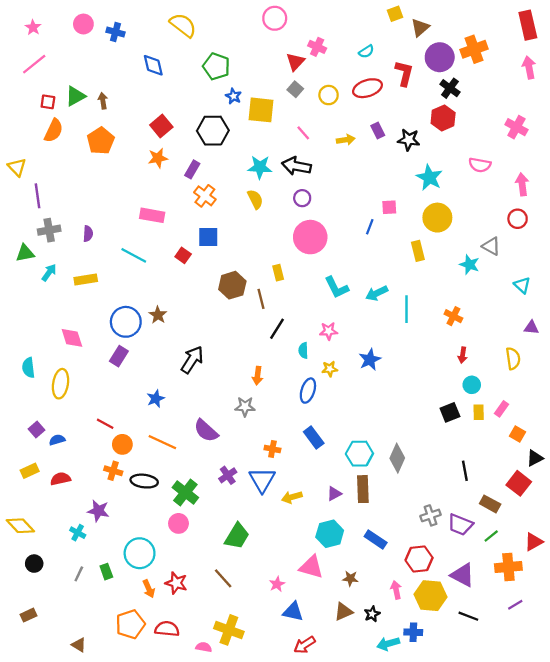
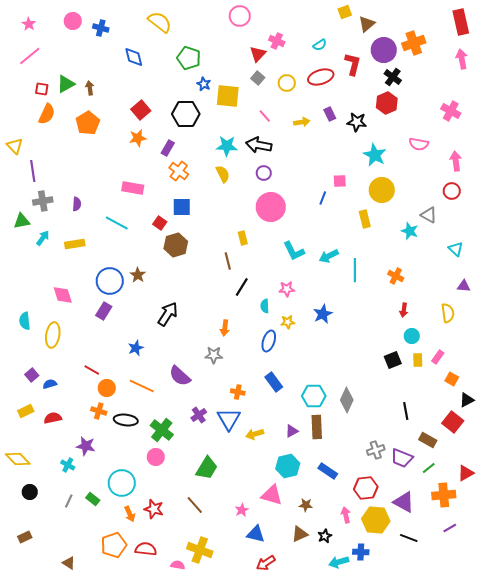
brown hexagon: (232, 285) -> (176, 245), moved
green rectangle: (106, 572) -> (93, 499), turned -32

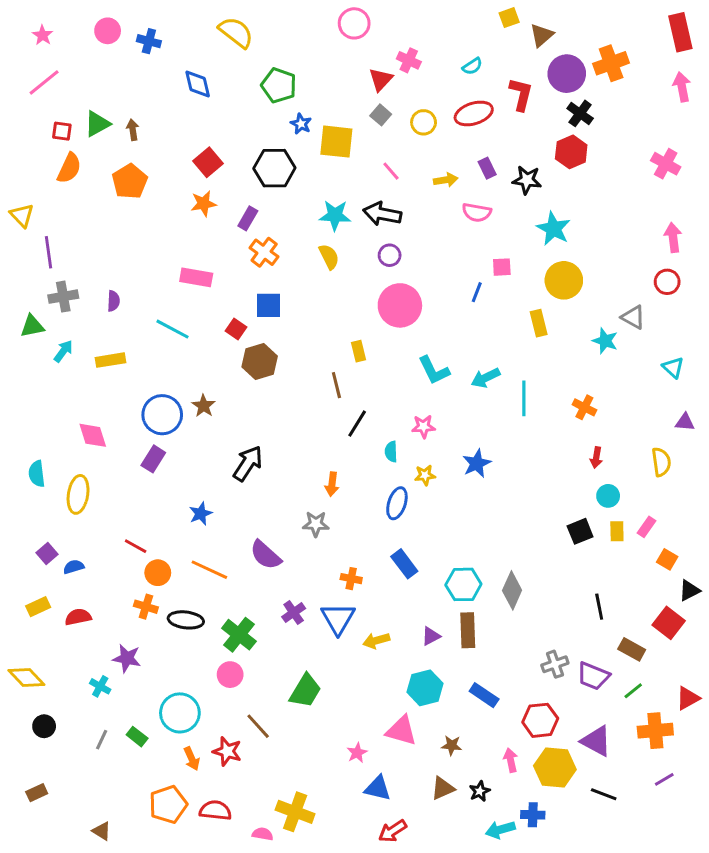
pink semicircle: (419, 144) -> (477, 212), moved
brown line: (195, 505) -> (258, 726), moved

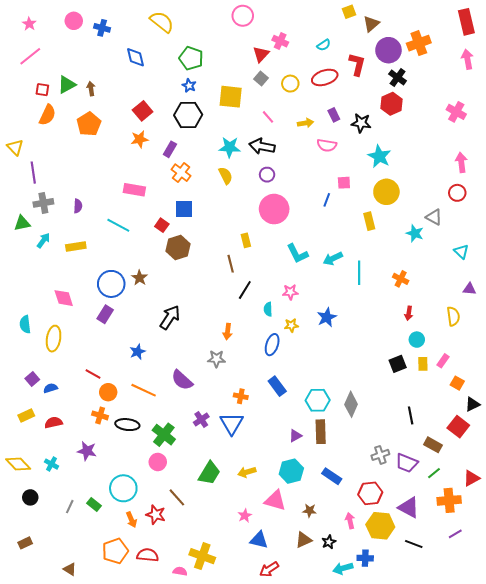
blue star: (301, 124) -> (189, 86), moved
yellow arrow: (376, 641) -> (247, 472), moved
cyan cross: (100, 686) -> (51, 464), moved

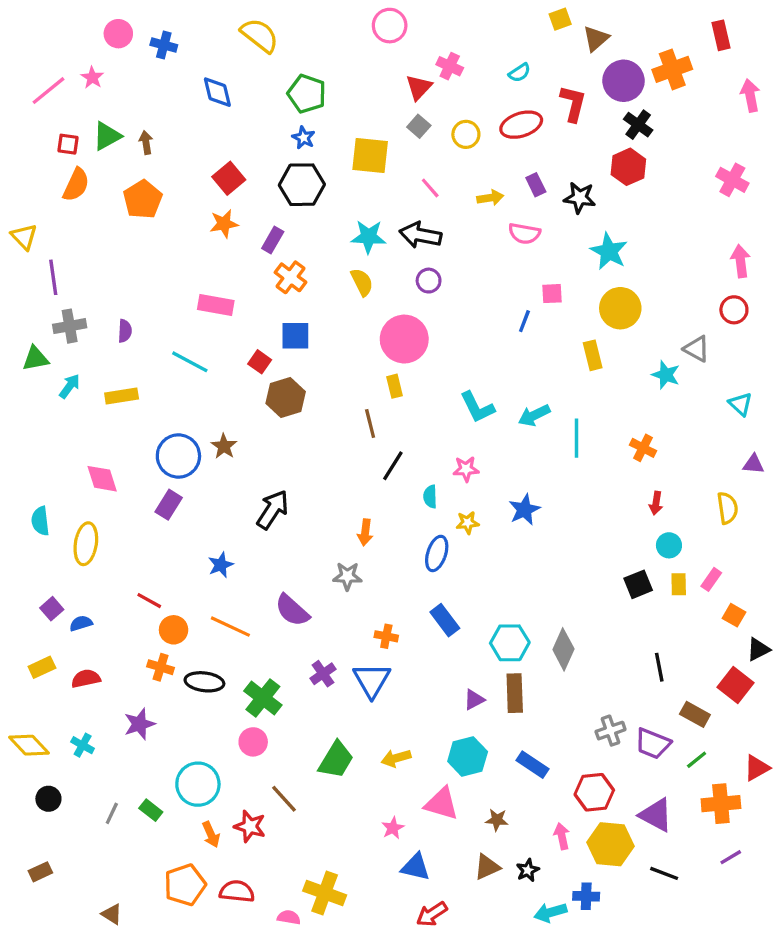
red rectangle: (466, 22) -> (721, 35), moved, size x0.7
pink star: (29, 24) -> (92, 78), moved
pink circle: (274, 209) -> (404, 339), moved
purple star: (87, 451) -> (139, 724), turned -30

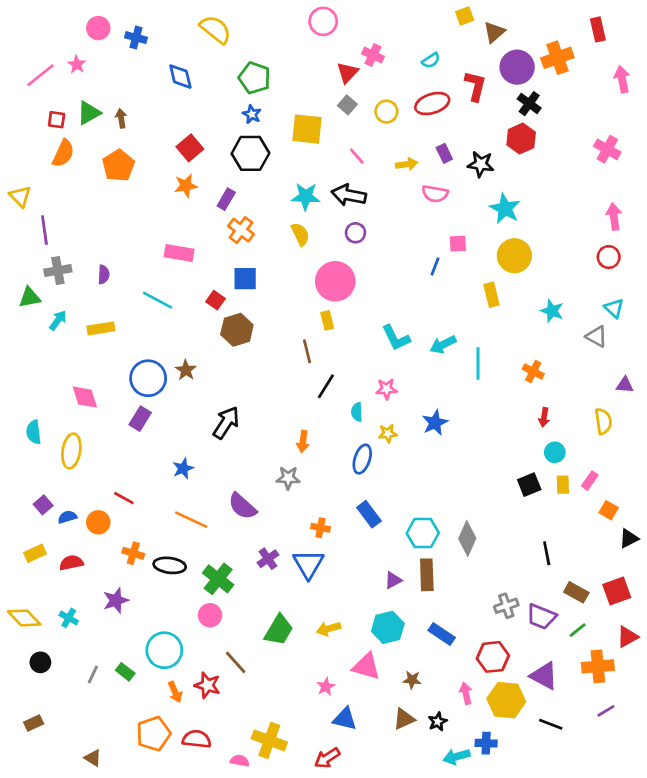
gray triangle: (697, 349) -> (597, 336), moved
cyan triangle: (740, 404) -> (614, 308), moved
orange circle: (174, 630) -> (98, 522), moved
red square: (736, 685) -> (617, 591), moved, turned 32
red arrow: (432, 914) -> (327, 758), moved

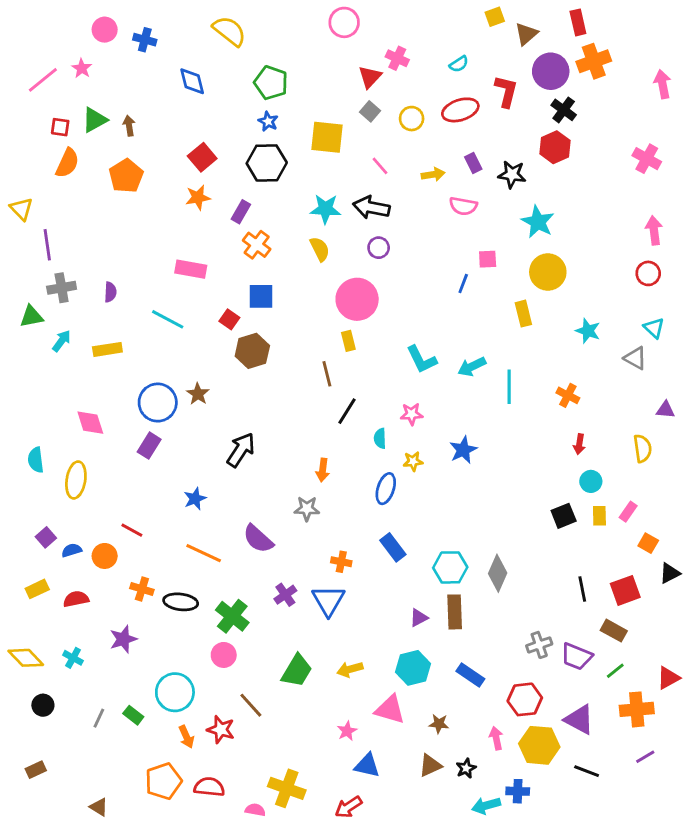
red rectangle: (598, 29) -> (578, 22), moved
red square: (617, 591) -> (625, 590), moved

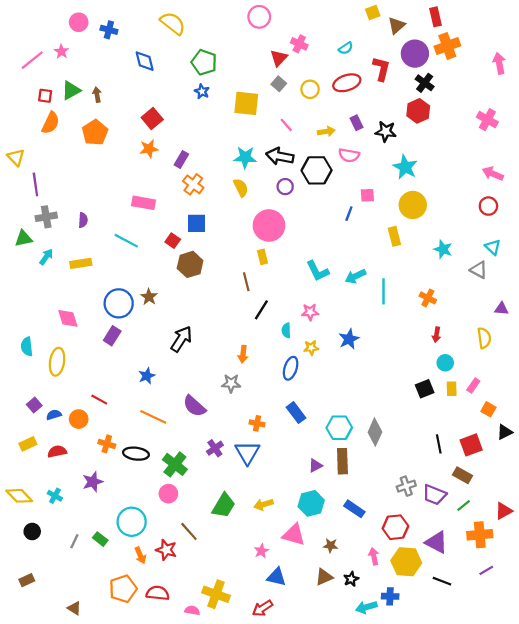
black hexagon: (267, 163) -> (317, 170), moved
pink arrow: (654, 230) -> (493, 174), turned -60

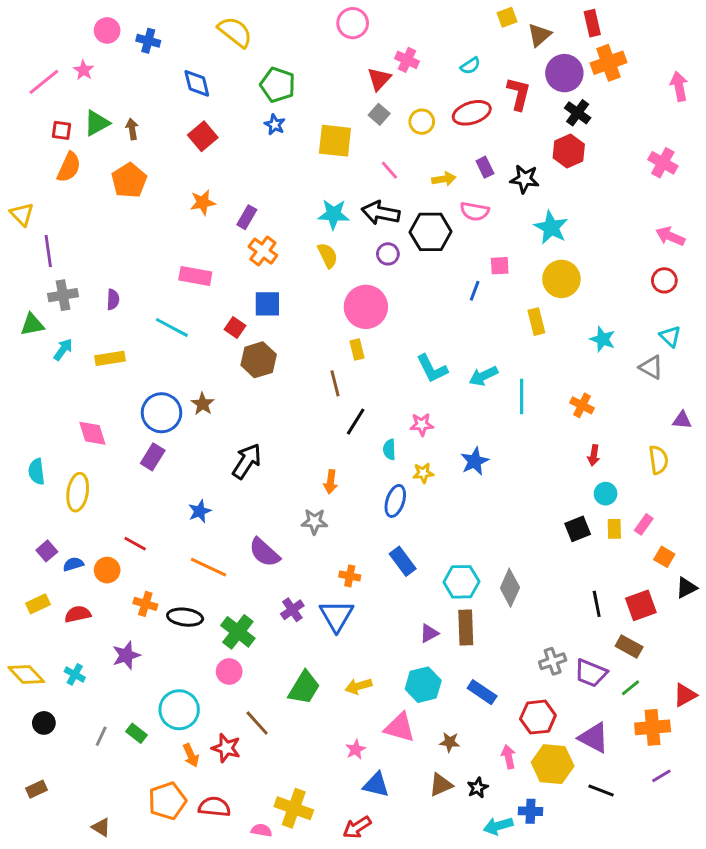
red square: (152, 118) -> (203, 136), moved

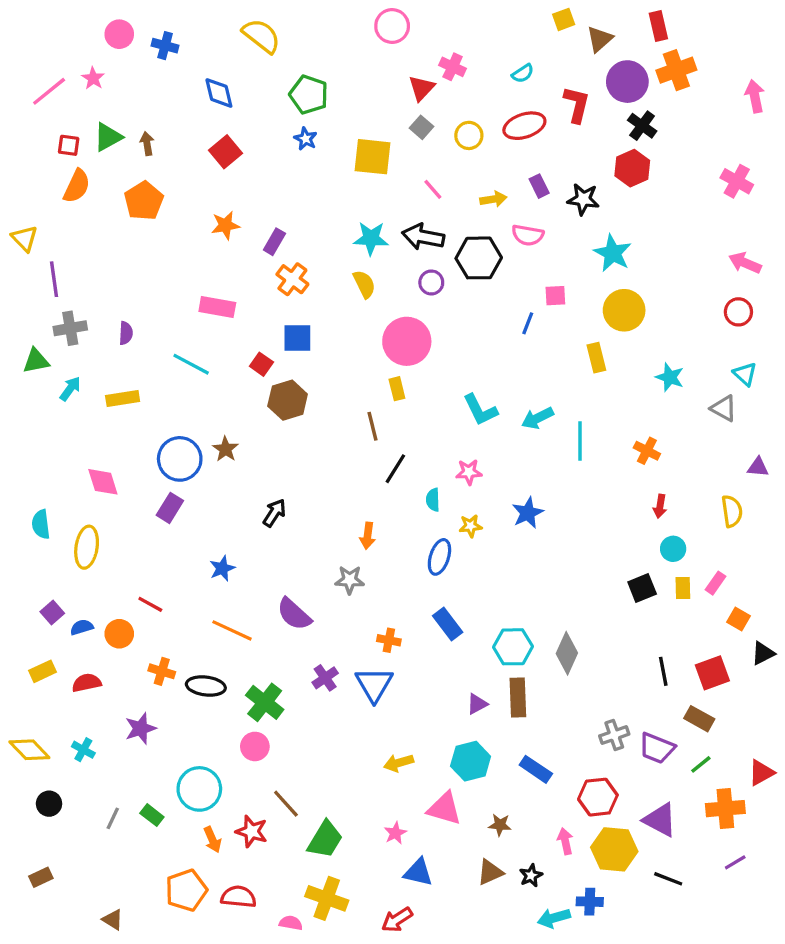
black arrow: (247, 461) -> (274, 513), size x0.7
green trapezoid: (304, 688) -> (325, 840), moved

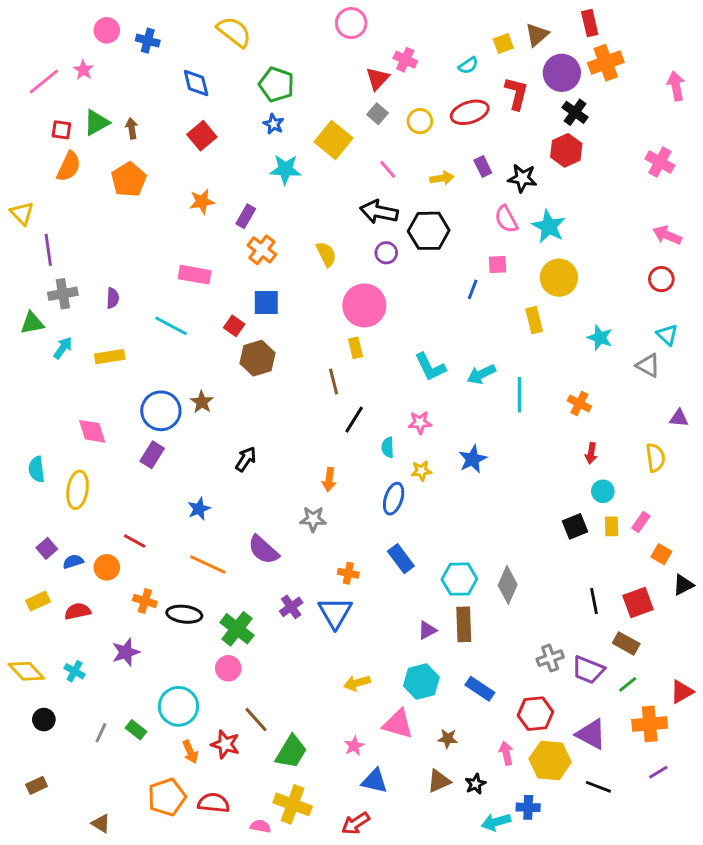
yellow square: (564, 19) -> (503, 44), moved
yellow square: (372, 157) -> (334, 140), turned 33
pink semicircle: (528, 235) -> (506, 219), moved, turned 52
cyan star: (371, 238) -> (285, 169), moved

